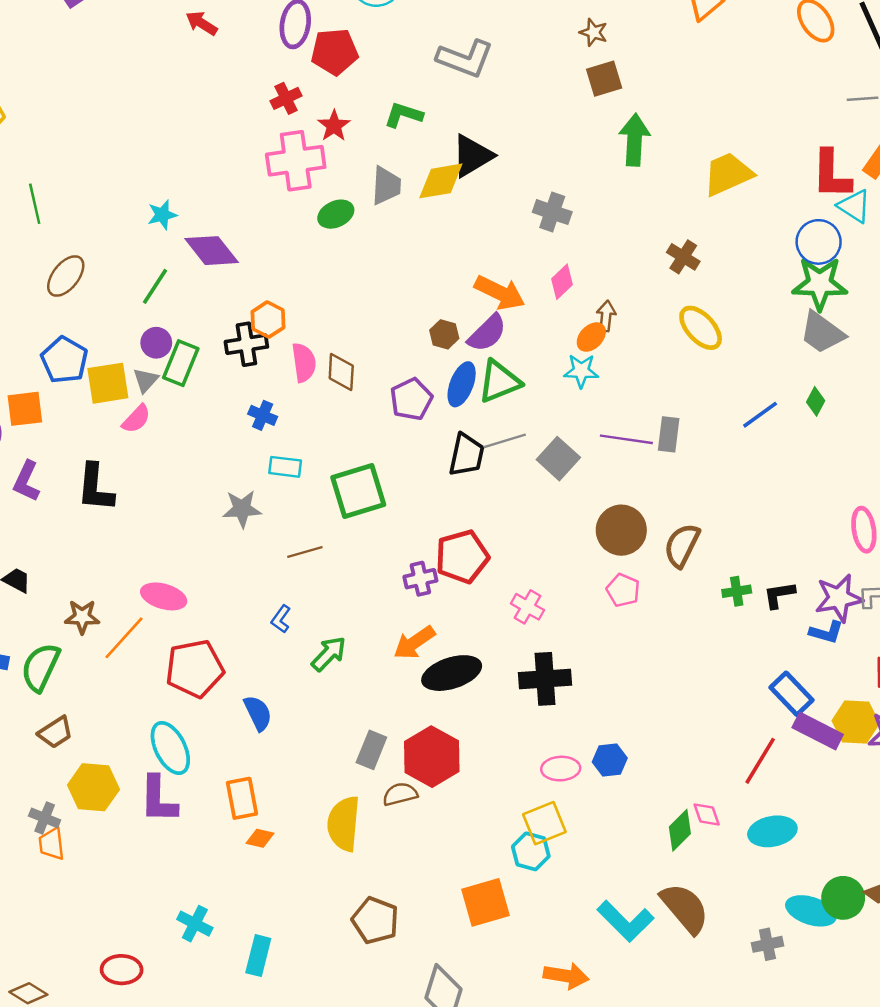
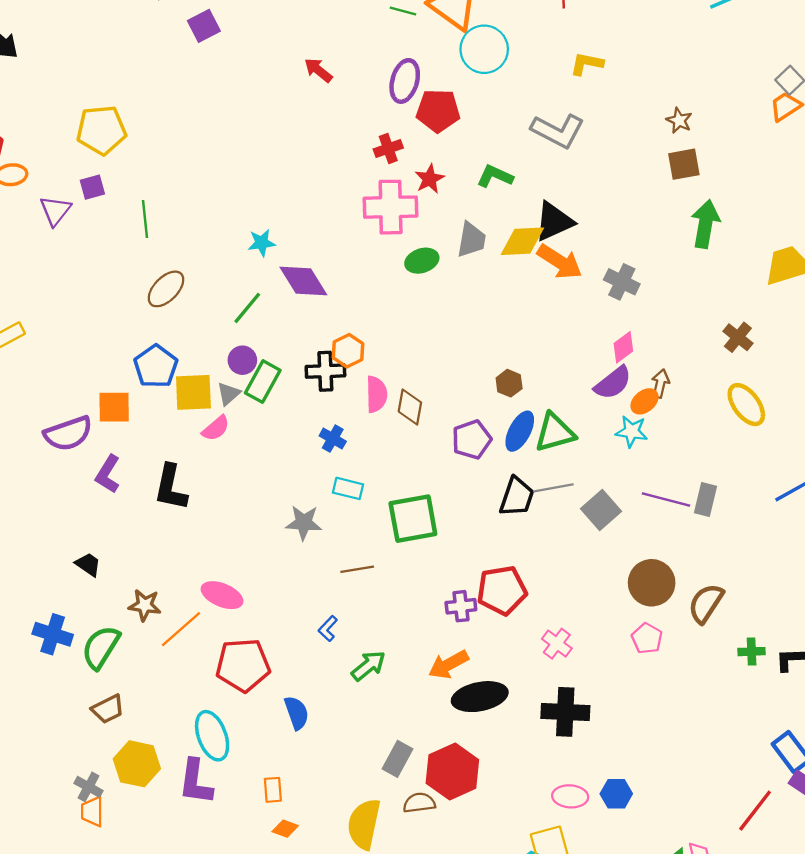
orange arrow: (500, 293) -> (560, 262), moved
purple semicircle: (487, 333) -> (613, 383), moved
orange rectangle: (242, 798) -> (273, 790), size x0.7

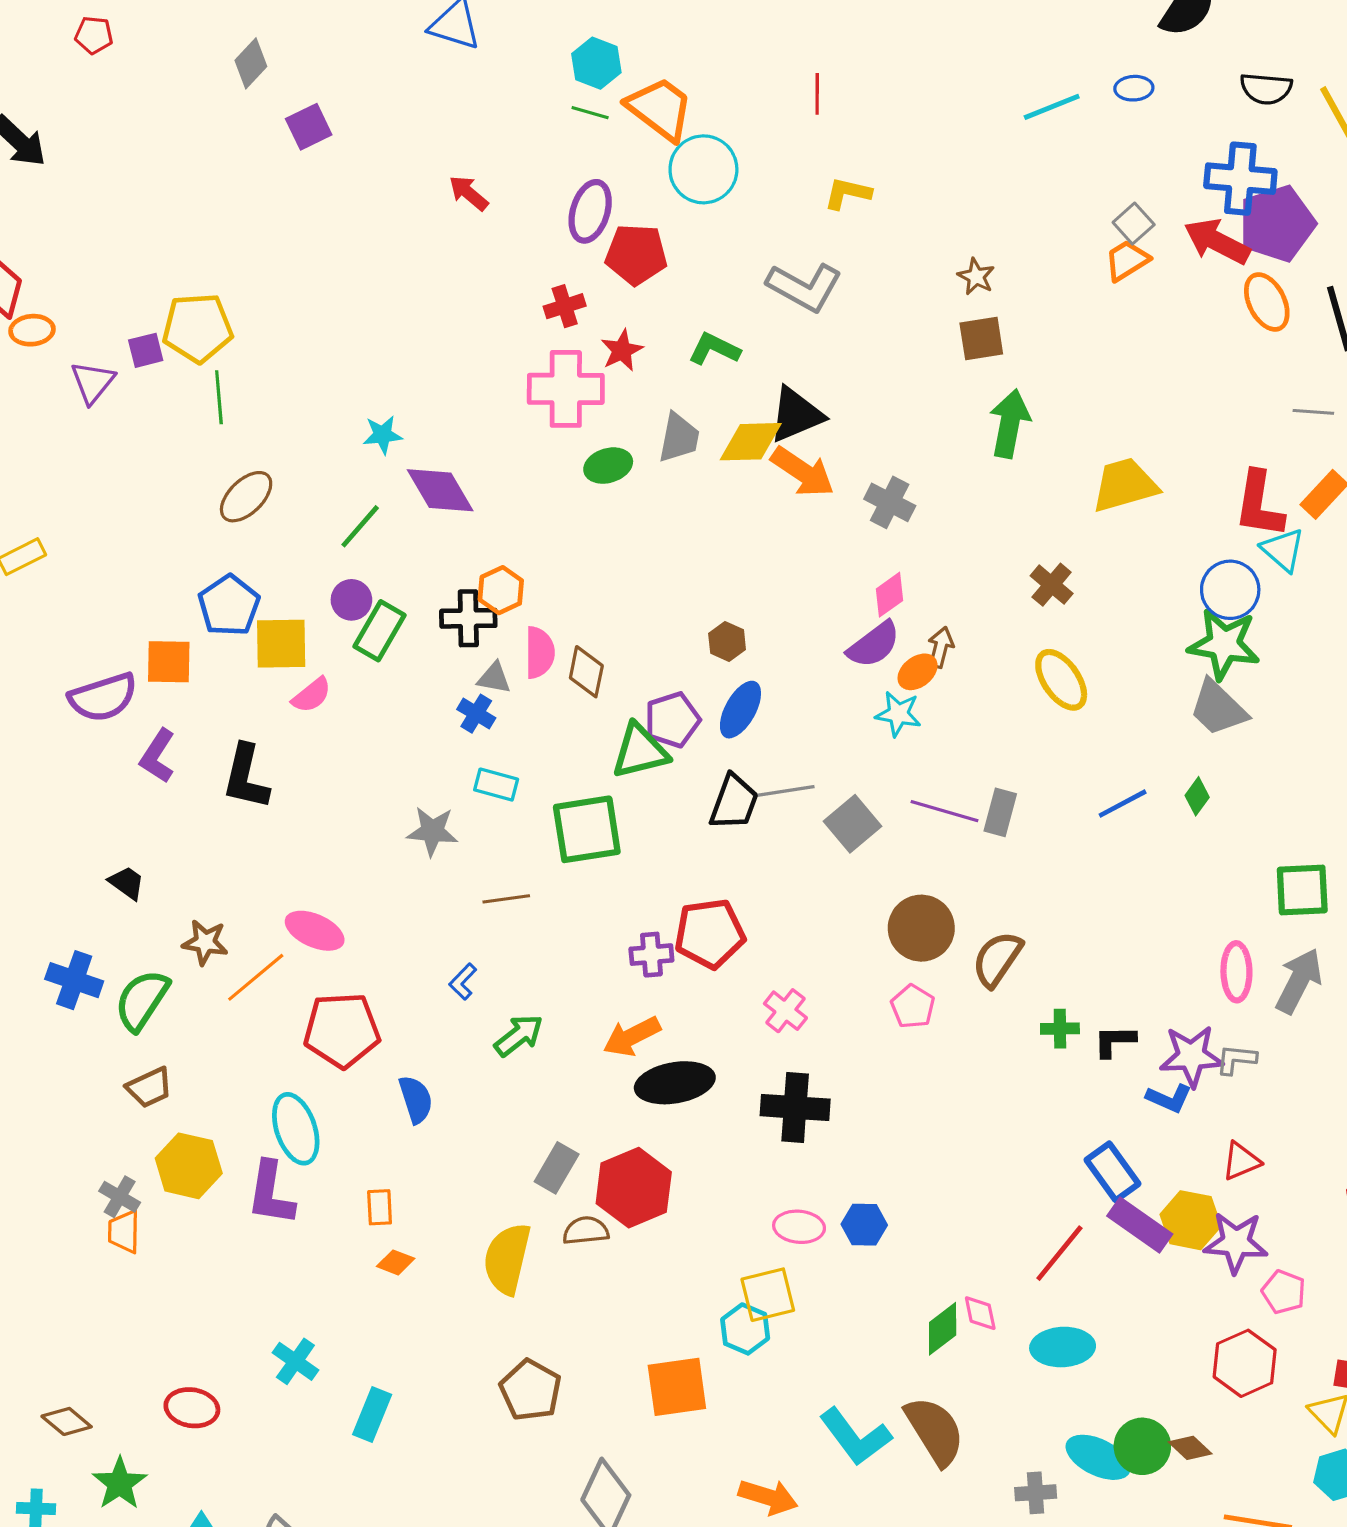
yellow pentagon: (101, 130) -> (198, 328), moved
gray triangle: (228, 394) -> (494, 678), moved, turned 50
green triangle: (555, 433) -> (640, 751), moved

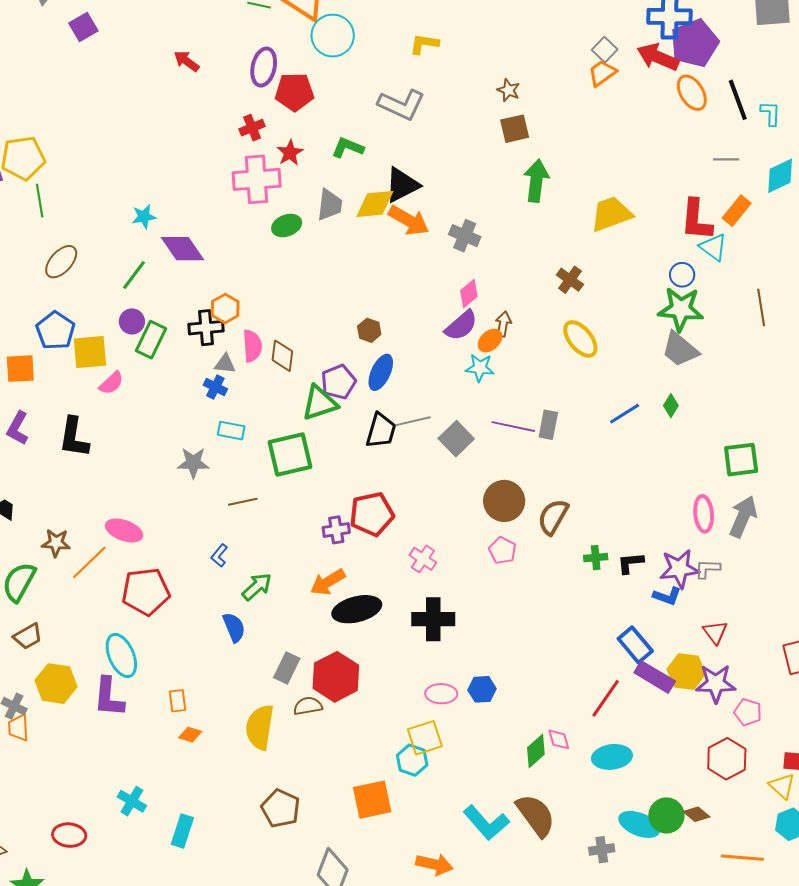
blue circle: (1230, 590) -> (682, 275), size x0.7
blue semicircle: (416, 1099) -> (234, 627), moved
red triangle: (1241, 1161) -> (715, 632), turned -40

